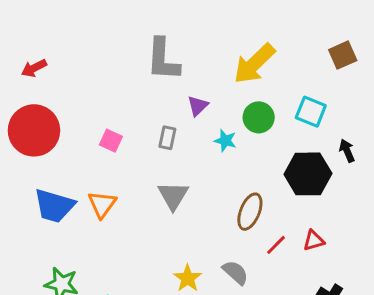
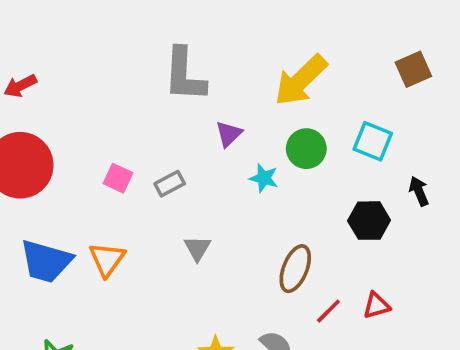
gray rectangle: (167, 138) -> (170, 184), moved, turned 50
black hexagon: (308, 174) -> (369, 221), size x0.7
gray triangle: (173, 196) -> (197, 248), size x0.7

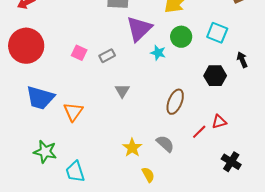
purple triangle: (229, 134) -> (139, 29), size x1.8
orange triangle: (107, 259) -> (73, 112), moved
red line: (328, 311) -> (199, 132), moved

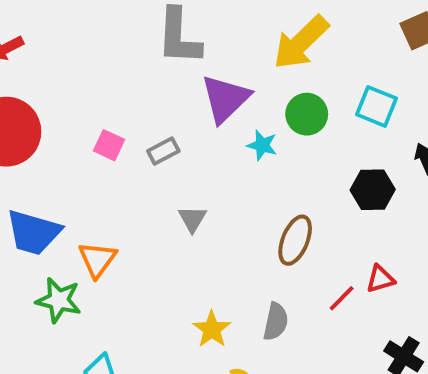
gray semicircle: (165, 144) -> (276, 322), turned 60
green star: (45, 152) -> (59, 300), moved

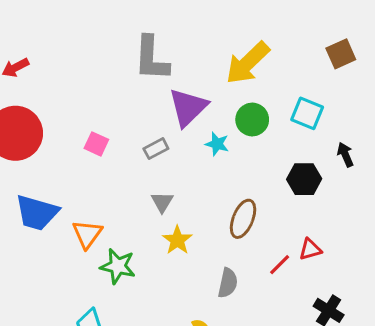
gray rectangle: (163, 151) -> (156, 149), moved
green star: (59, 300) -> (118, 266), moved
yellow star: (212, 329) -> (177, 240), moved

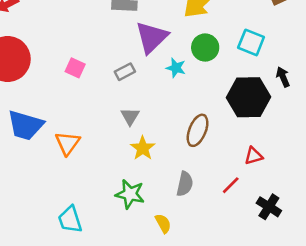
black hexagon: (304, 179) -> (249, 97), size x1.5
red line: (280, 265) -> (231, 185), moved
green star: (118, 266) -> (130, 194), moved

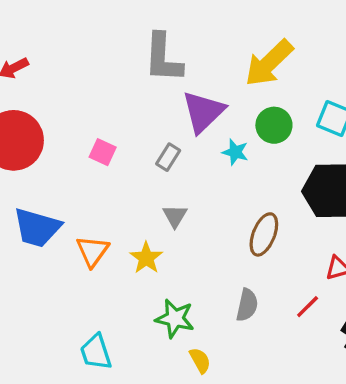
gray rectangle: (125, 72) -> (168, 157), turned -30
yellow star: (143, 148) -> (146, 258), moved
yellow semicircle: (163, 223) -> (200, 360), moved

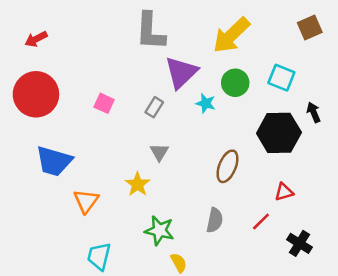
orange triangle: (93, 251) -> (86, 201), moved
cyan trapezoid: (96, 352) -> (99, 256), turned 32

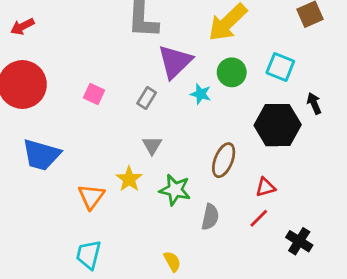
red triangle: (284, 192) -> (265, 187), moved
orange triangle: (86, 201) -> (91, 197), moved
green star: (159, 231) -> (175, 190), moved

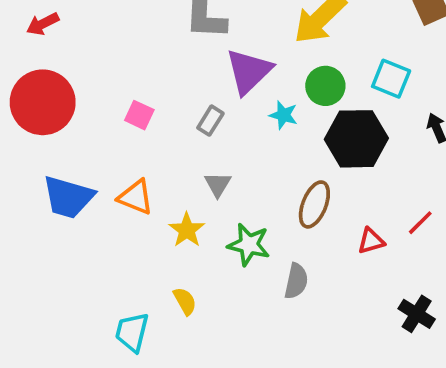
black hexagon: (278, 125) -> (356, 139), moved
orange triangle: (91, 197) -> (136, 197), moved, turned -44
red line: (259, 218) -> (420, 223), moved
yellow semicircle: (172, 261) -> (185, 301), moved

